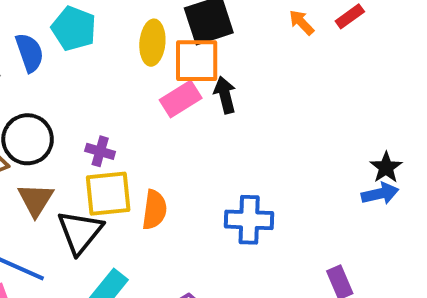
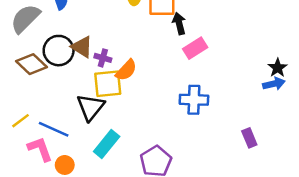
pink rectangle: (181, 99) -> (195, 48), moved
brown triangle: (36, 200) -> (82, 47), moved, turned -30
orange semicircle: (154, 210) -> (126, 70), moved, turned 35

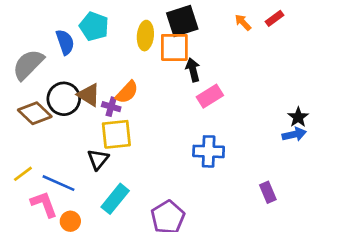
orange semicircle: (126, 70) -> (127, 92), moved
black triangle: (91, 107) -> (98, 159), size x0.7

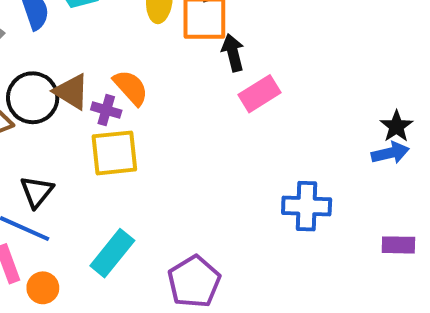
orange semicircle: (127, 92) -> (131, 88), turned -85
blue cross: (209, 151) -> (307, 206), moved
black triangle: (98, 159) -> (37, 192), moved
purple rectangle: (268, 192) -> (398, 245), moved, turned -66

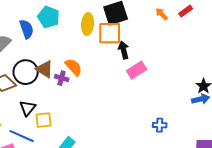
yellow square: (114, 153) -> (44, 120), moved, size x0.7
black triangle: (37, 192) -> (28, 108), moved
blue cross: (307, 206) -> (160, 125), size x0.6

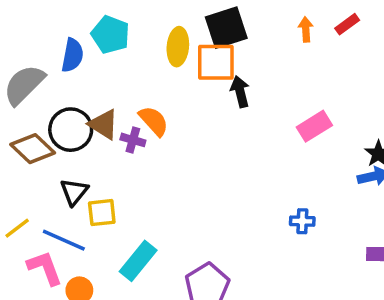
orange arrow: (162, 14) -> (306, 29), turned 40
blue semicircle: (27, 29) -> (72, 55), turned 30
pink rectangle: (137, 70) -> (314, 126), moved

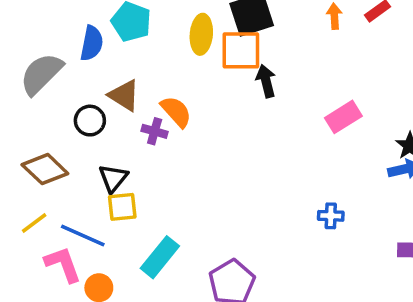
brown triangle: (104, 124) -> (124, 95), moved
black circle: (71, 130) -> (90, 121), size x0.7
brown diamond: (33, 149) -> (45, 169), moved
black triangle: (74, 192) -> (113, 178), moved

